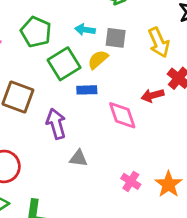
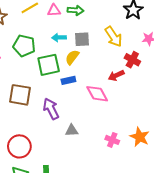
green square: (64, 64) -> (49, 65), turned 30

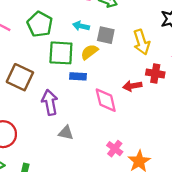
red cross: (132, 60) -> (155, 73), turned -35
pink cross: (112, 140) -> (115, 149), moved

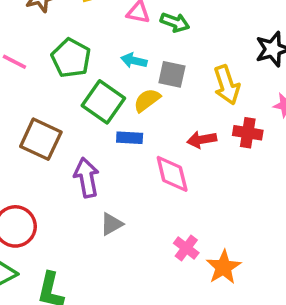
green square: (61, 53) -> (103, 102), turned 32
red arrow: (132, 86) -> (202, 140), moved
gray triangle: (66, 133) -> (111, 224), turned -42

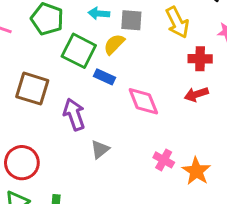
blue rectangle: (130, 138) -> (104, 77), turned 30
red arrow: (202, 140) -> (196, 94), moved

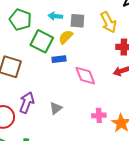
blue rectangle: (104, 77) -> (59, 59), turned -32
purple arrow: (74, 114) -> (27, 103), moved, turned 40
pink cross: (164, 160) -> (99, 115), turned -32

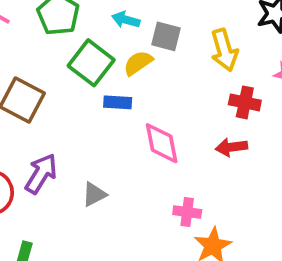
pink cross: (99, 115) -> (187, 212), moved

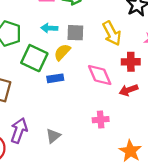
pink diamond: (162, 143) -> (100, 75), moved
pink cross: (187, 212) -> (101, 120), moved

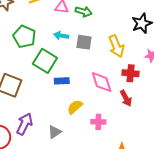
yellow semicircle: (62, 52) -> (75, 107), moved
red arrow: (129, 90) -> (126, 98), turned -105

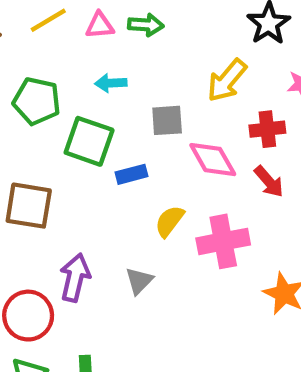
gray square: (84, 42) -> (167, 120), moved
yellow arrow: (116, 46) -> (227, 80), turned 75
pink cross: (98, 122) -> (223, 241), size x1.6

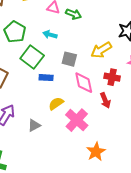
pink cross: (223, 241) -> (77, 120), turned 35

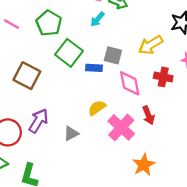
cyan arrow: (50, 35) -> (97, 19), moved, turned -64
blue rectangle: (46, 78) -> (94, 68), moved
red arrow: (105, 100) -> (148, 115), moved

